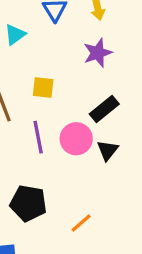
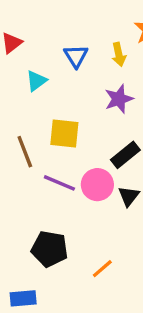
yellow square: (43, 88) -> (64, 134), size x1.4
purple line: (38, 137) -> (59, 183), turned -56

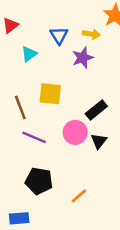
yellow arrow: (119, 54) -> (91, 34), turned -70
purple star: (119, 99) -> (83, 58), moved
purple line: (59, 183) -> (34, 137), moved

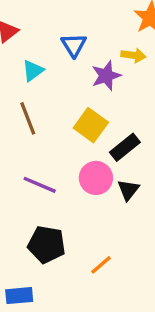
yellow arrow: (91, 34) -> (133, 55), moved
yellow square: (50, 94) -> (91, 125), moved, turned 30
brown line: (20, 108) -> (28, 118), moved

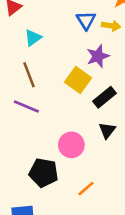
blue triangle: (74, 45) -> (86, 20), moved
purple star: (106, 76) -> (98, 56), moved
pink circle: (96, 178) -> (71, 145), moved
purple line: (40, 185) -> (26, 106), moved

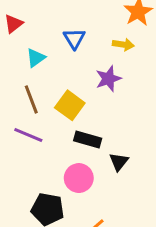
blue triangle: (86, 20) -> (74, 39), moved
yellow square: (78, 80) -> (70, 105), moved
black rectangle: (104, 97) -> (88, 139), moved, turned 55

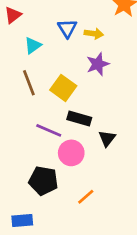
yellow arrow: (123, 44) -> (94, 34), moved
purple line: (28, 135) -> (49, 130), moved

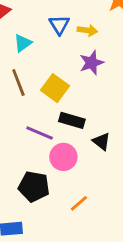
black triangle: (107, 138) -> (101, 141), turned -30

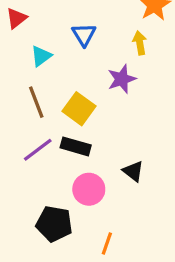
yellow arrow: (87, 30) -> (140, 43), moved, turned -108
black rectangle: (72, 120) -> (76, 146), moved
purple line: (40, 133) -> (38, 150), moved, turned -60
orange line: (79, 203) -> (107, 243), turned -30

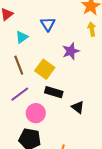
yellow arrow: (140, 43) -> (92, 29), moved
black rectangle: (76, 146) -> (54, 92), moved
pink circle: (89, 189) -> (36, 113), moved

